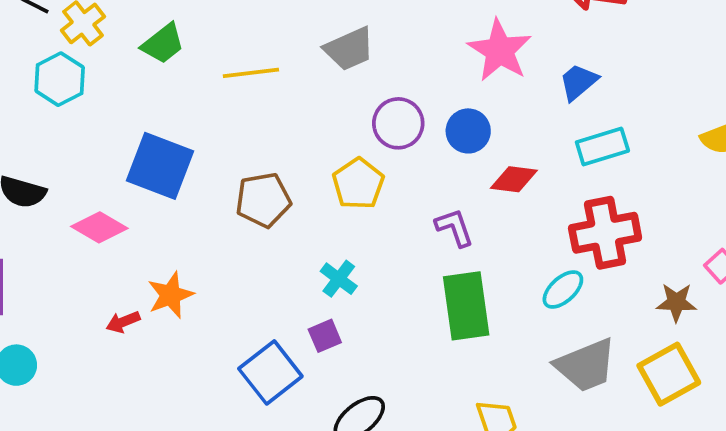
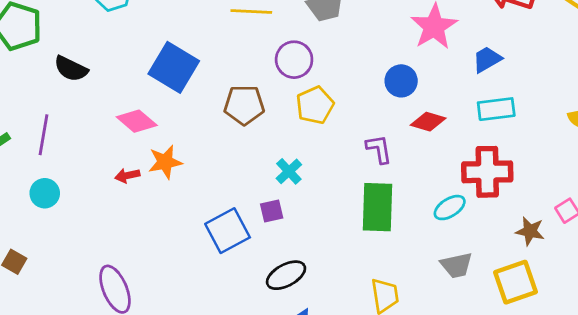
purple circle: (398, 123) -> (294, 60), moved
pink diamond: (99, 227) -> (137, 121), moved
gray trapezoid: (586, 365) -> (457, 265), size x0.7

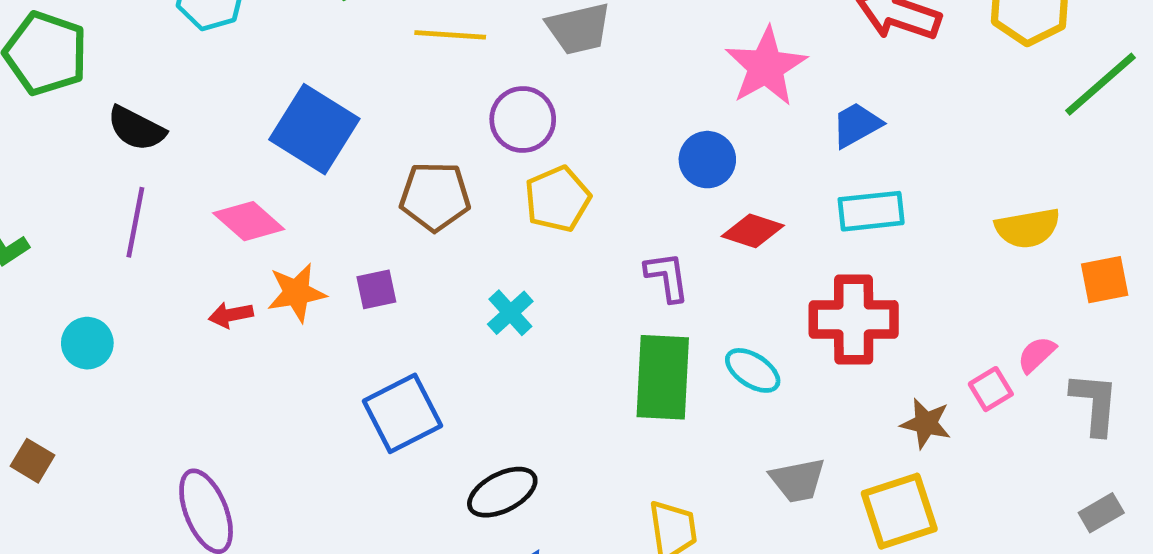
purple line: (43, 135) -> (135, 222), moved
cyan ellipse: (450, 208) -> (753, 370), moved, turned 64
purple square: (272, 211) -> (376, 289), moved

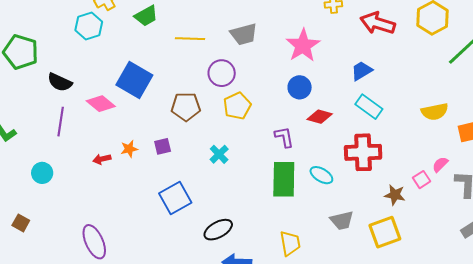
pink star: (766, 67) -> (303, 45), moved
cyan rectangle: (871, 211) -> (369, 107), turned 44
pink diamond: (249, 221) -> (101, 104), moved
orange star: (296, 293) -> (129, 149), size x0.7

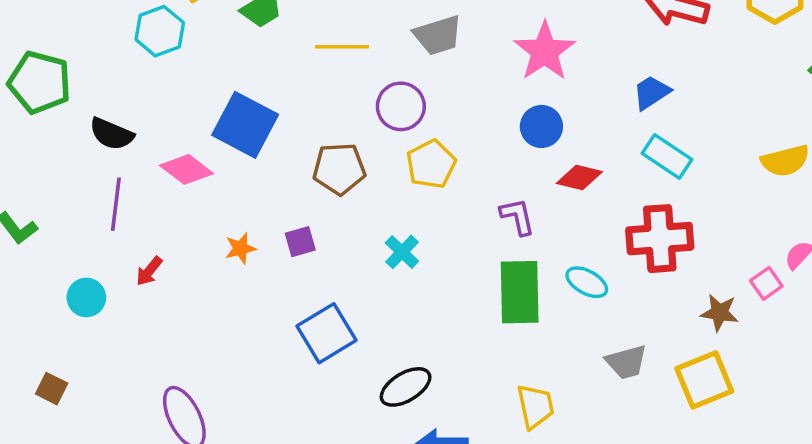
red arrow: (102, 159) -> (149, 271), moved, turned -36

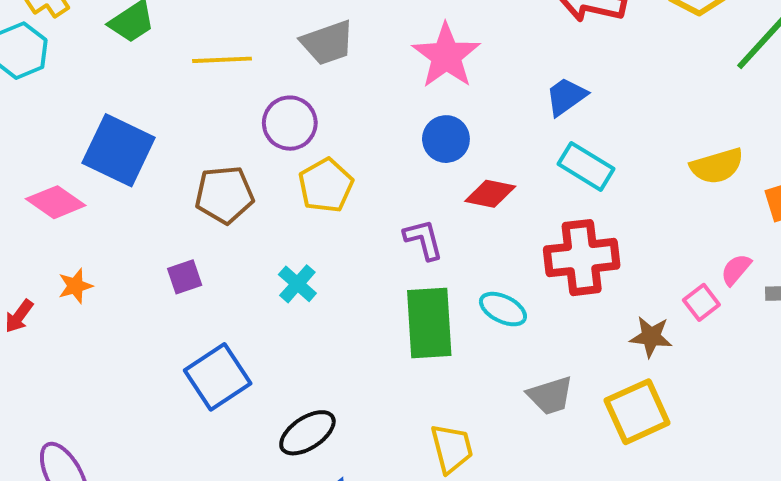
orange star: (240, 248) -> (75, 286), moved

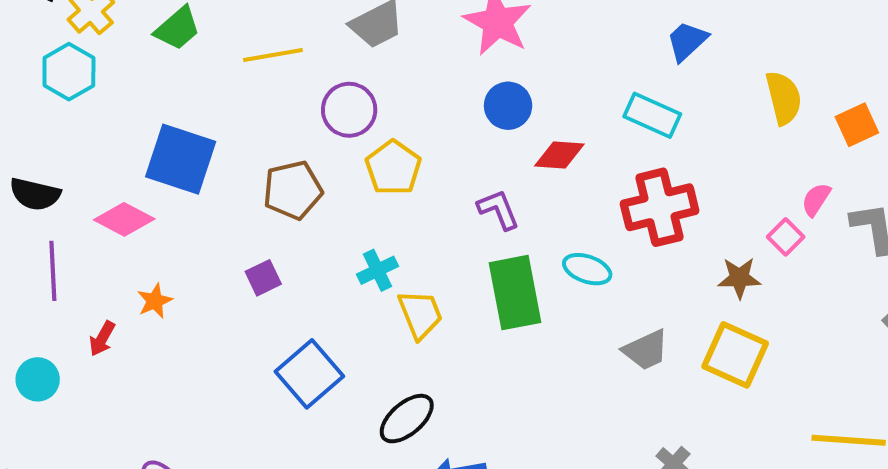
blue trapezoid: (566, 97) -> (687, 41), moved
yellow semicircle: (717, 166) -> (784, 98), turned -80
cyan cross: (297, 284) -> (377, 270), turned 30
yellow square: (637, 412) -> (735, 355), turned -34
yellow trapezoid: (452, 448) -> (420, 314), moved

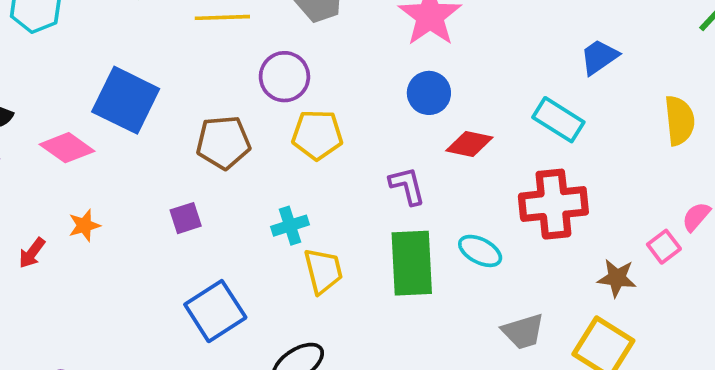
yellow pentagon: (393, 168) -> (317, 135), turned 30

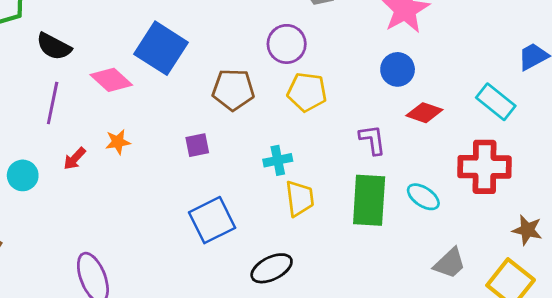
gray trapezoid: (523, 331) -> (450, 263), turned -33

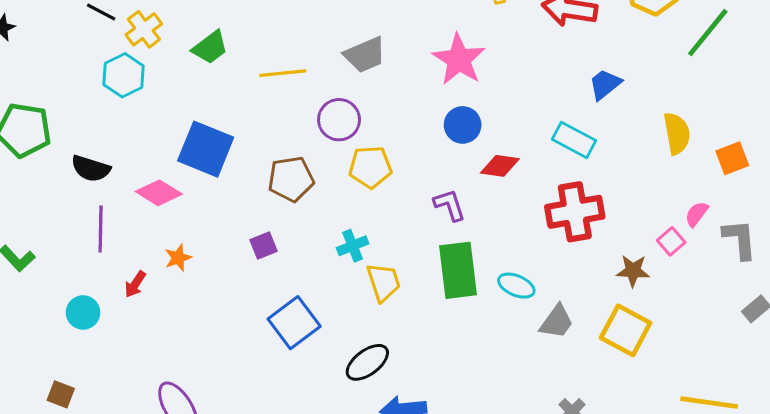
cyan ellipse: (423, 197) -> (516, 286), moved

